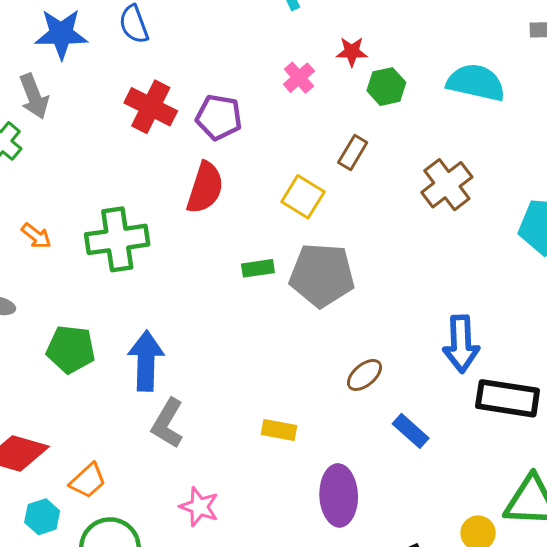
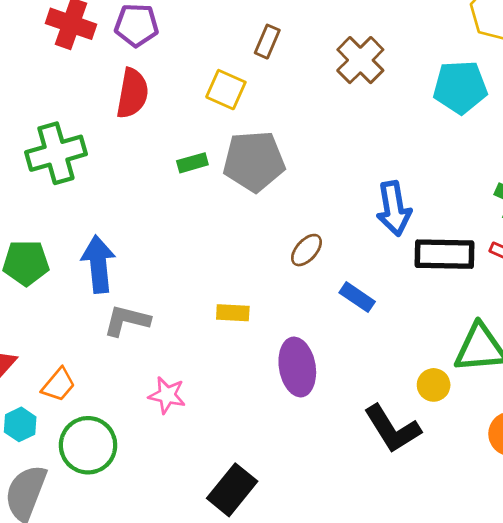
gray L-shape: (168, 423) -> (127, 320), turned 81

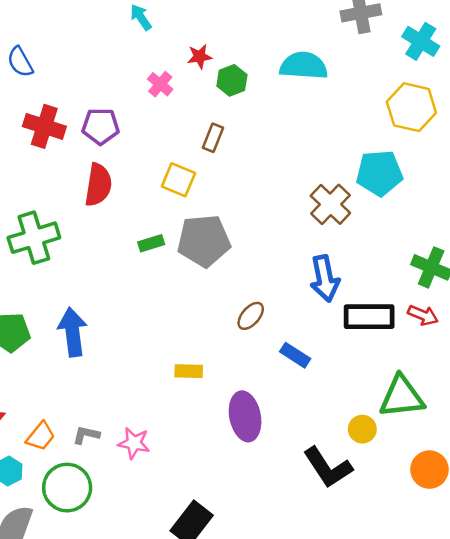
brown cross: (360, 60) -> (330, 204), moved
gray L-shape: (127, 320) -> (86, 435), moved, size x0.7

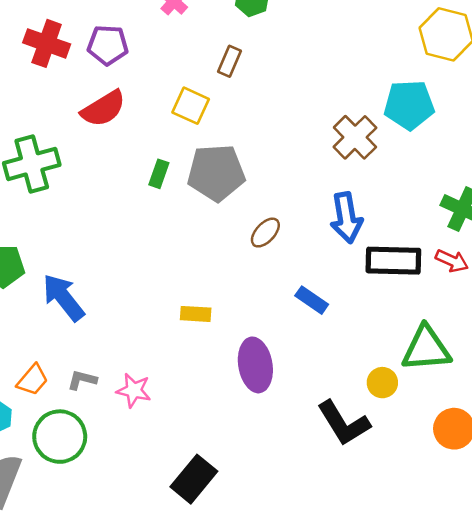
red semicircle: (98, 185) -> (103, 109), turned 48
green rectangle: (151, 243) -> (159, 174), turned -55
brown ellipse: (251, 316) -> (265, 233), moved
blue arrow: (73, 332) -> (63, 297), moved, turned -33

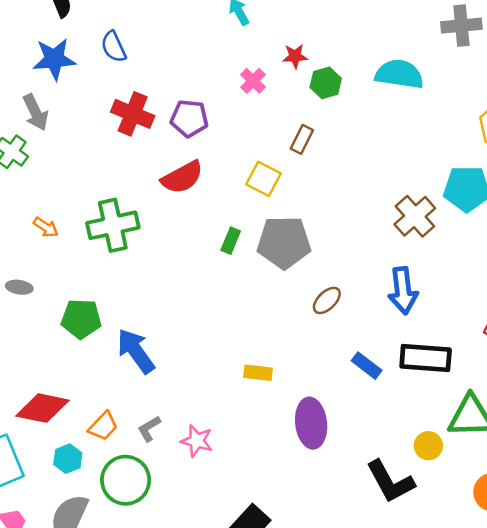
black rectangle: (393, 261) -> (426, 358), moved
gray L-shape: (82, 380) -> (149, 429), turned -48

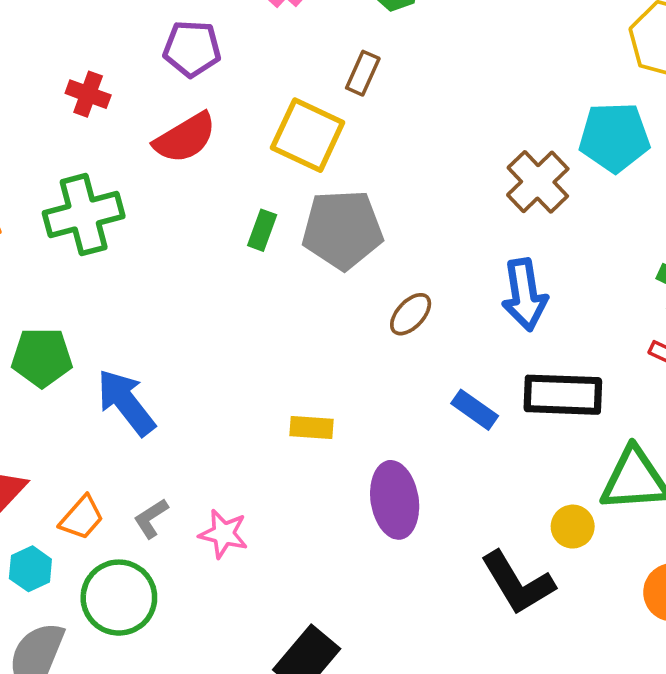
red cross: (133, 114) -> (88, 94), moved, size x0.7
yellow square: (264, 179) -> (308, 135), size x1.4

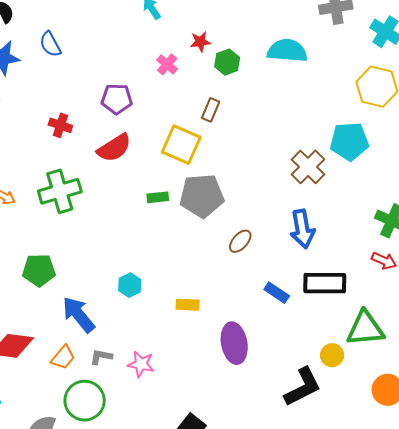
green rectangle: (262, 230) -> (158, 197), turned 65
blue arrow: (126, 402) -> (78, 315), moved
gray L-shape: (151, 518) -> (101, 357), turned 45
cyan hexagon: (30, 569) -> (130, 285), moved
black L-shape: (518, 583) -> (303, 387), turned -84

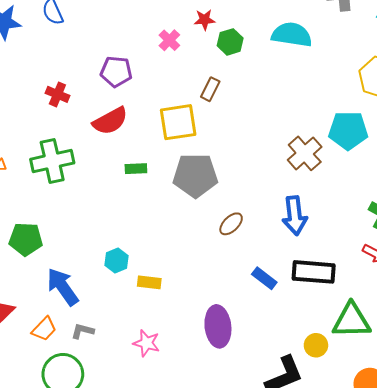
yellow square: (181, 145) -> (178, 122), turned -36
green rectangle: (158, 197) -> (136, 169), moved
yellow rectangle: (188, 305) -> (149, 282), moved
pink star: (141, 364) -> (147, 343), moved

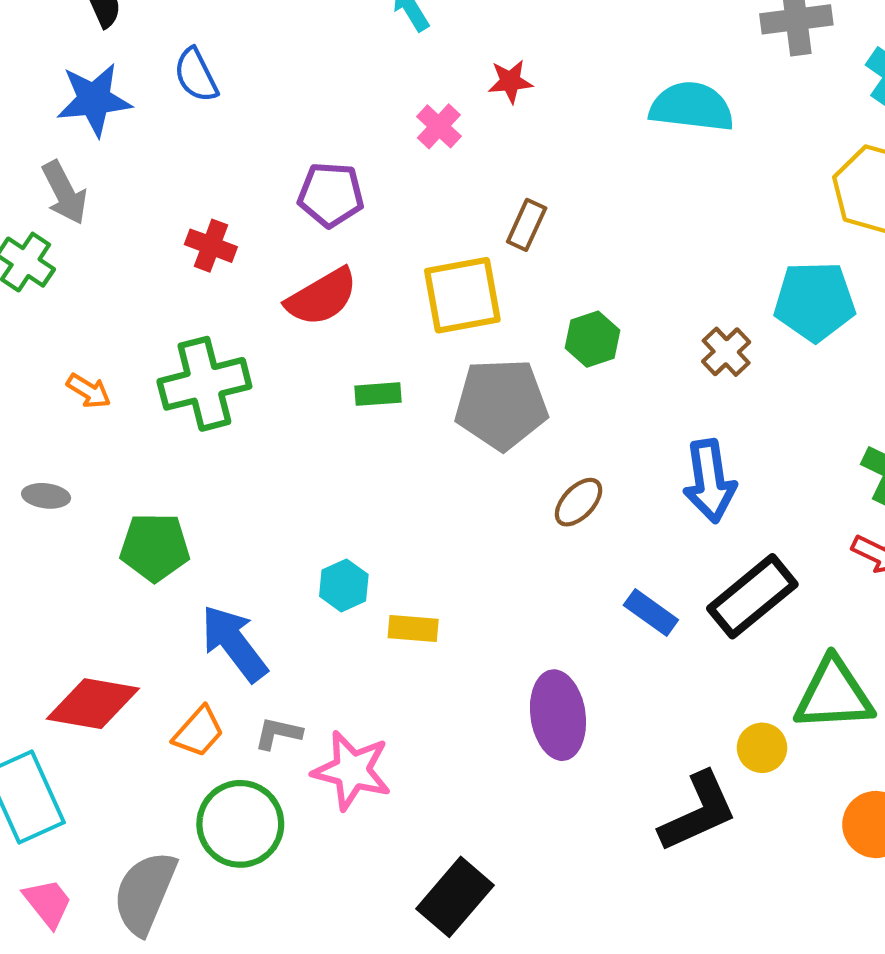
green hexagon: (230, 42) -> (592, 339), moved
brown cross: (305, 153) -> (726, 352), size x0.7
black rectangle: (314, 272) -> (752, 596), turned -42
pink star: (147, 343) -> (352, 770), moved, size x1.4

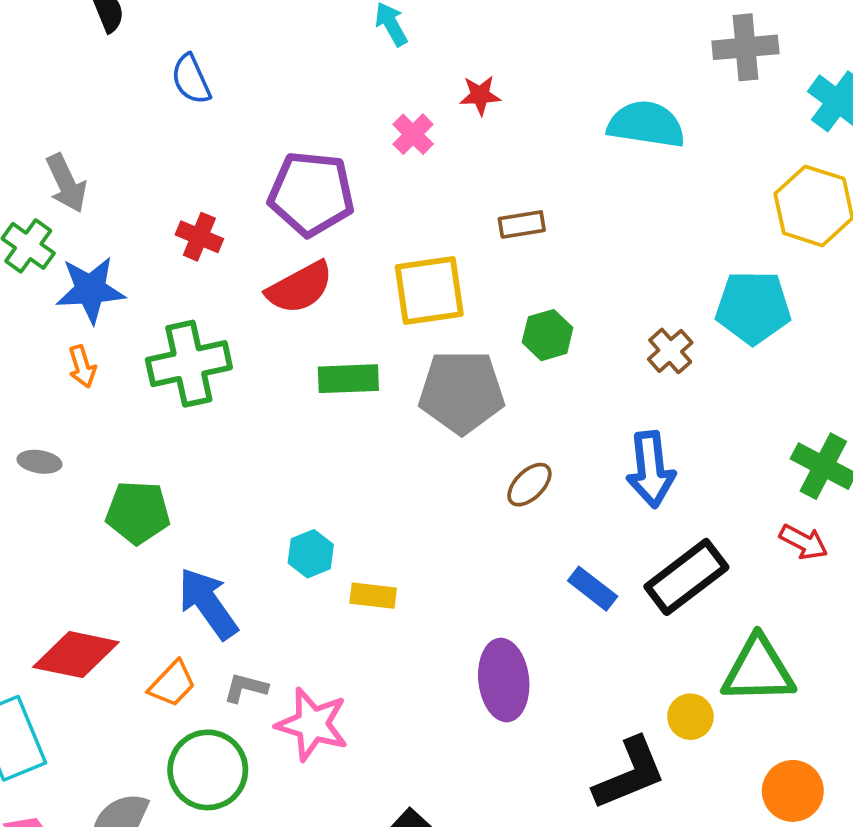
blue star: (94, 100) -> (90, 290), moved
purple pentagon: (331, 195) -> (311, 194), size x1.4
brown rectangle: (527, 225) -> (522, 224), moved, turned 54
orange arrow: (89, 391) -> (82, 367), turned 39
green rectangle: (378, 394) -> (348, 379), size x1.4

